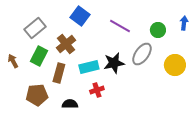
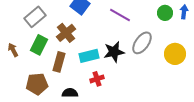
green circle: (158, 30) -> (165, 13), moved

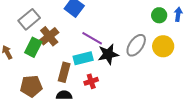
purple line: (120, 15) -> (92, 38), moved
brown cross: (66, 33) -> (49, 36), moved
yellow circle: (175, 54) -> (163, 46), moved
brown rectangle: (59, 62) -> (64, 72), moved

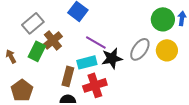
green circle: (159, 15) -> (163, 19), size x1.5
red cross: (91, 81) -> (95, 85), size x1.6
brown pentagon: (31, 86) -> (22, 90), moved, turned -30

